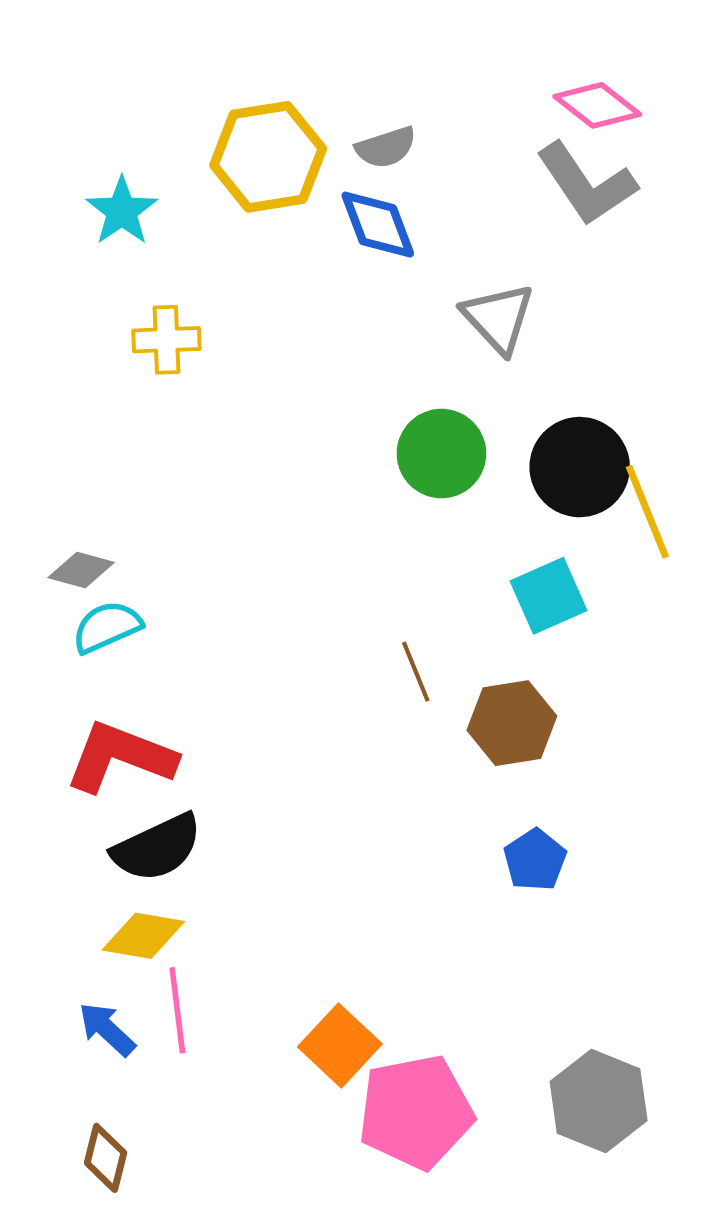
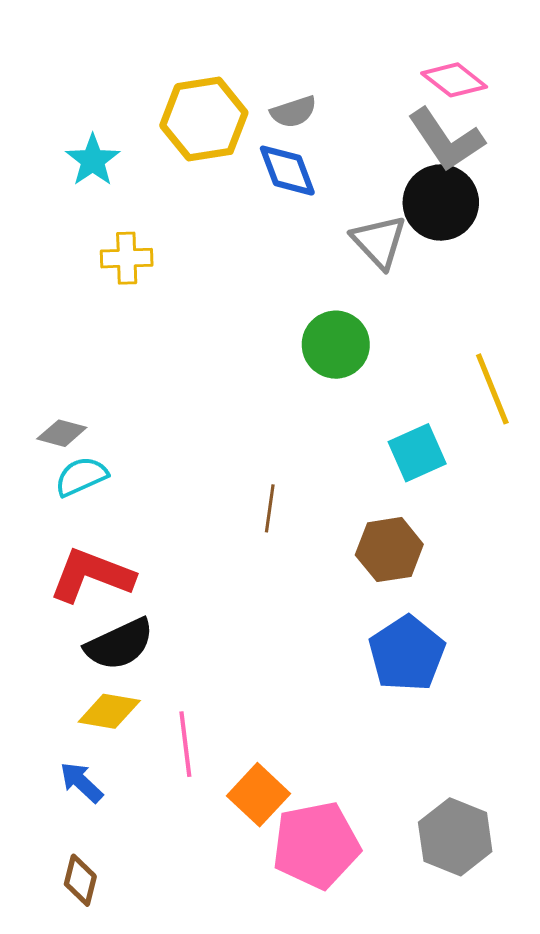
black circle: (580, 467) -> (441, 202), moved
brown line: (416, 672) -> (270, 508), moved, turned 30
blue pentagon: (535, 860) -> (407, 654), size x1.6
pink line: (177, 1010) -> (185, 744), moved

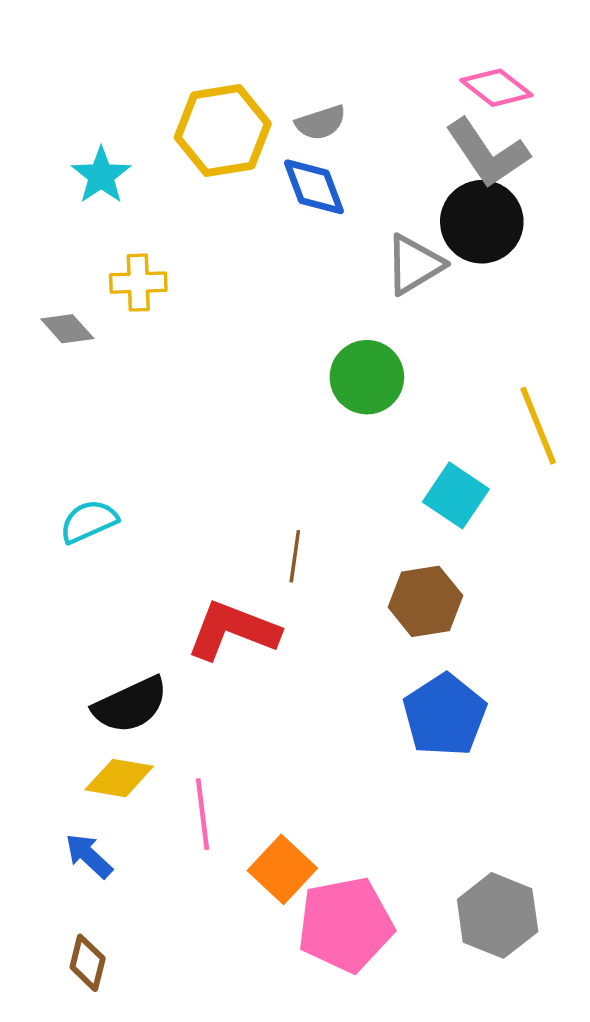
gray triangle: (379, 242) -> (414, 265), turned 42
gray diamond: (62, 433) -> (67, 329), moved, turned 33
cyan square: (417, 453) -> (456, 495), turned -32
red L-shape: (92, 575) -> (233, 631), moved

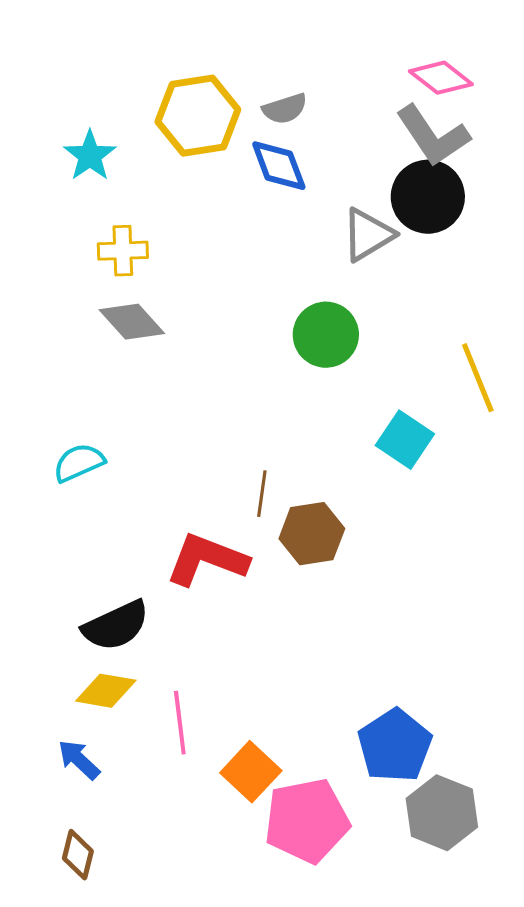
gray diamond: (67, 329) -> (132, 322), moved, size x1.4
brown hexagon: (425, 601) -> (312, 534), moved
blue pentagon: (445, 715) -> (395, 746), moved

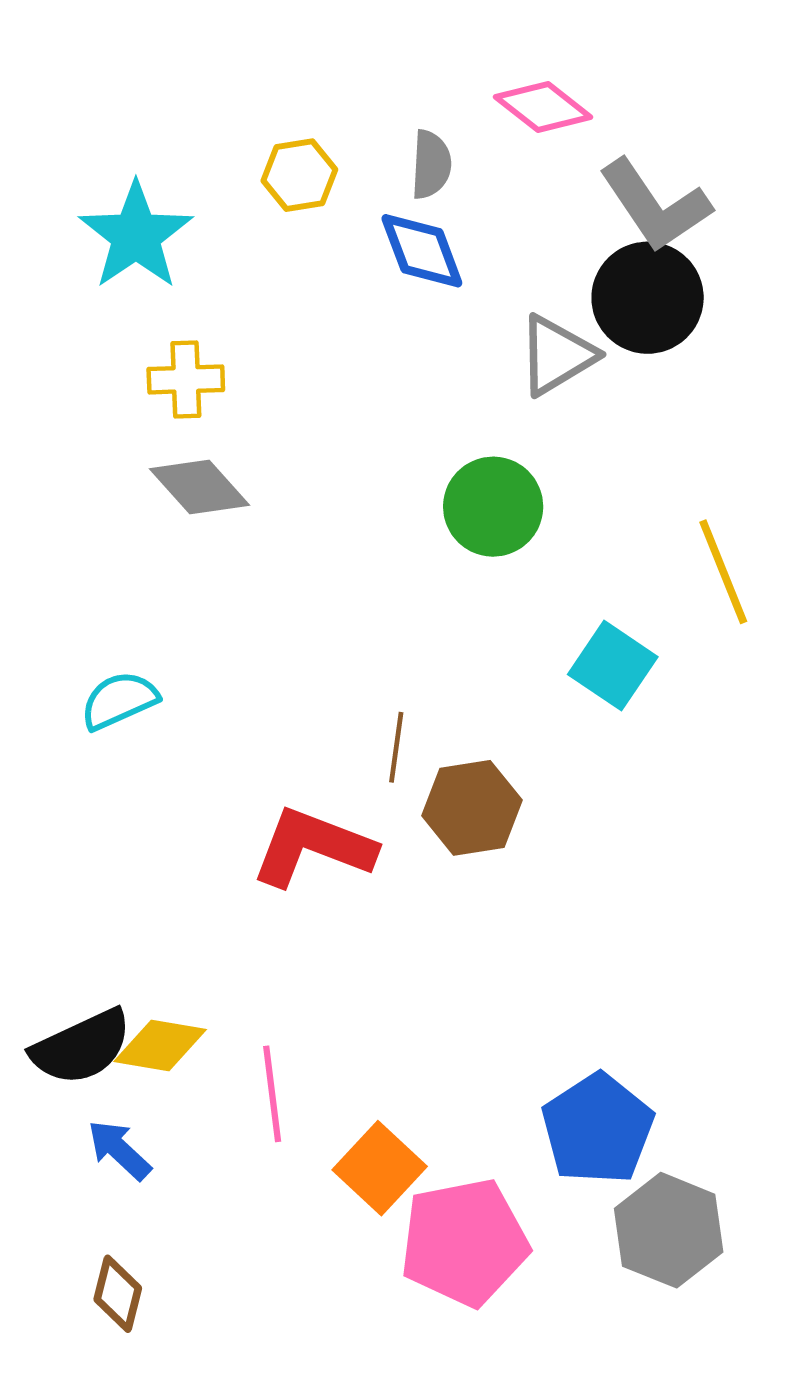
pink diamond: (441, 78) -> (543, 107), moved
gray semicircle: (285, 109) -> (431, 165), turned -69
yellow hexagon: (198, 116) -> (299, 175), size x0.6
cyan star: (90, 156) -> (136, 236), size x1.4
black semicircle: (116, 626) -> (81, 1047), moved

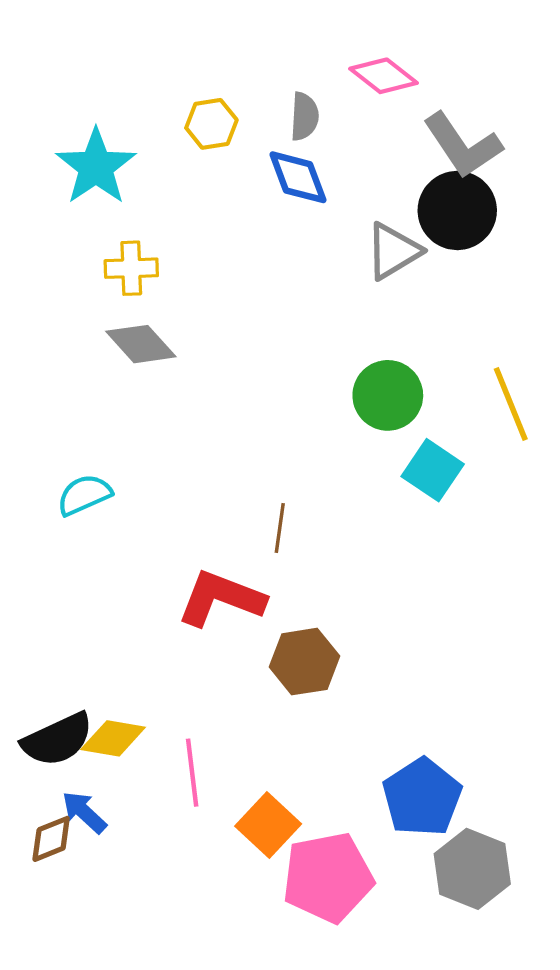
green circle: (493, 507) -> (388, 395), moved
brown hexagon: (472, 808) -> (304, 662), moved
brown diamond: (118, 1294) -> (51, 839), moved, turned 54

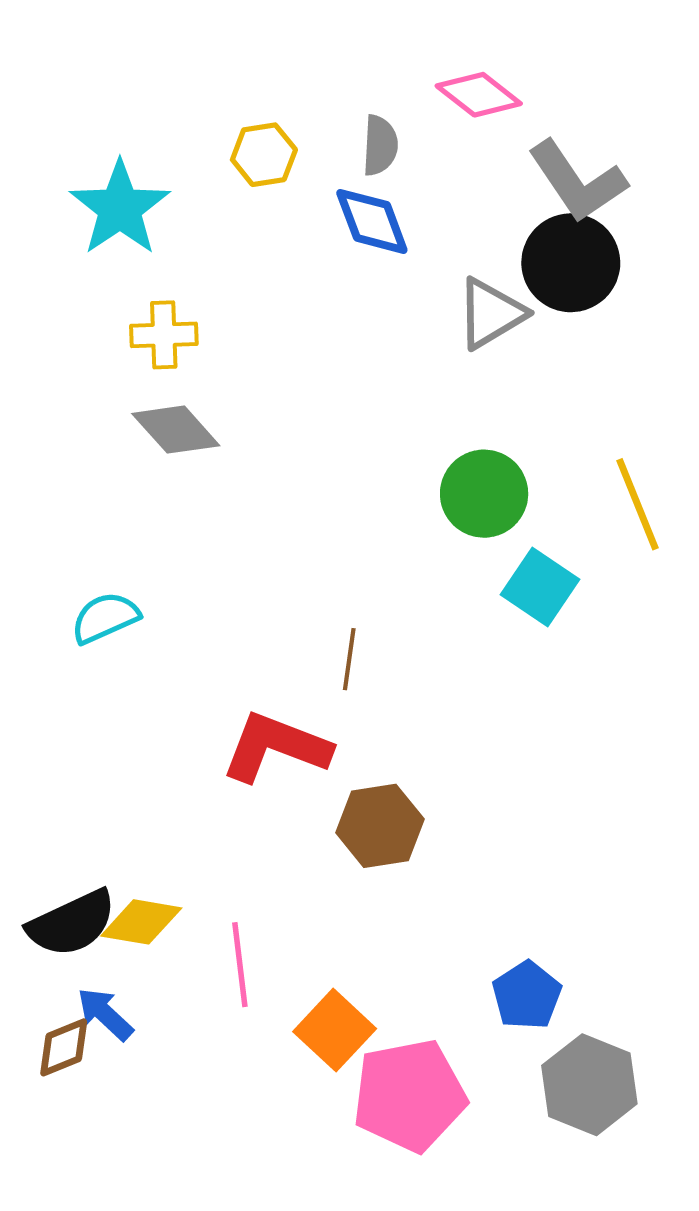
blue pentagon: (422, 797) -> (527, 995), size x0.7

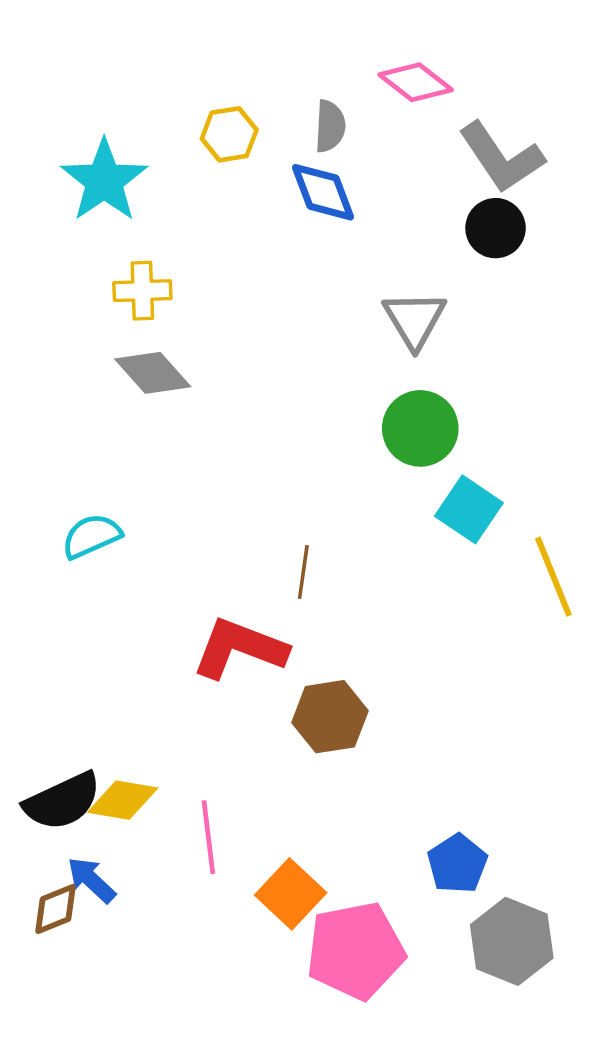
black circle: (571, 263) -> (496, 228), size x0.7
gray triangle: (491, 314) -> (414, 320), moved, turned -30
yellow line: (637, 504) -> (553, 577), moved

